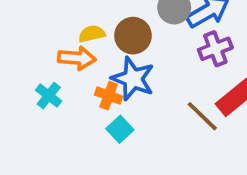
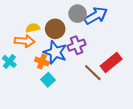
purple cross: (215, 49) -> (77, 45), moved

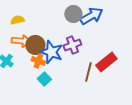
yellow semicircle: (33, 28) -> (17, 20), moved
brown circle: (55, 29) -> (35, 45), moved
brown line: (93, 73) -> (88, 72), turned 60

